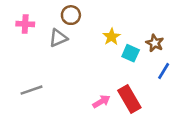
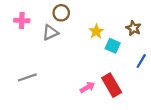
brown star: (155, 43) -> (133, 28), moved

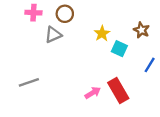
pink cross: (22, 20) -> (33, 13), moved

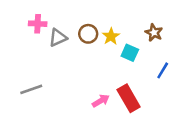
pink cross: (33, 13) -> (38, 24), moved
brown circle: (65, 14) -> (88, 34), moved

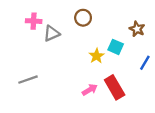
brown circle: (88, 34) -> (83, 18), moved
yellow star: (111, 36) -> (97, 56), moved

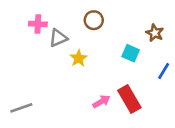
yellow star: (97, 56) -> (79, 58), moved
gray line: (28, 80) -> (21, 108), moved

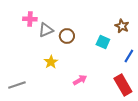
brown circle: (94, 20) -> (67, 36), moved
yellow star: (79, 58) -> (51, 62), moved
red rectangle: (129, 99) -> (123, 85), moved

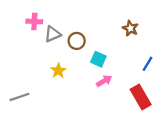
brown star: (122, 26) -> (130, 28), moved
cyan square: (103, 42) -> (98, 59), moved
pink arrow: (80, 80) -> (104, 81), moved

